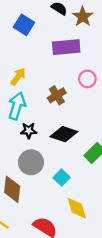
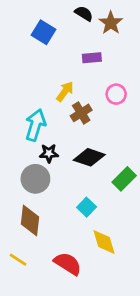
purple rectangle: (66, 47) -> (92, 58), size x0.6
yellow arrow: (18, 77) -> (65, 91), moved
gray circle: (31, 162) -> (35, 179), moved

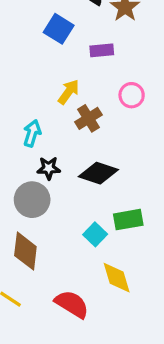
blue square: (44, 32) -> (59, 29), moved
cyan arrow: (35, 125) -> (32, 133), size x0.7
green rectangle: (124, 179) -> (128, 220), moved, turned 35

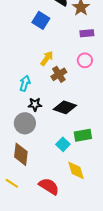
purple rectangle: (102, 50) -> (87, 33), moved

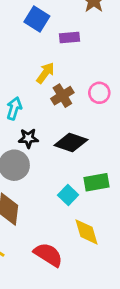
purple rectangle: (87, 33) -> (70, 37), moved
pink circle: (85, 60) -> (99, 93), moved

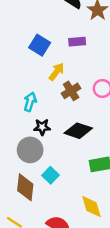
blue square: (37, 19) -> (40, 45), moved
cyan square: (68, 195) -> (51, 175), moved

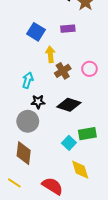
yellow arrow: (57, 72) -> (50, 54), turned -42
cyan square: (51, 175) -> (69, 143), moved

